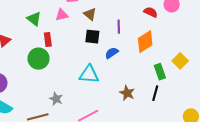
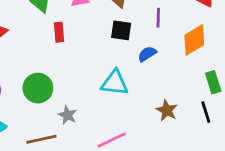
green circle: (39, 59) -> (38, 88), moved
black line: (155, 93) -> (206, 112), turned -35

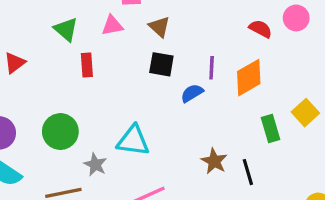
purple line: (158, 18) -> (212, 68), moved
cyan triangle: (115, 83) -> (133, 141), moved
black line: (206, 112) -> (248, 172), moved

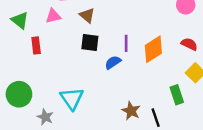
red semicircle: (261, 29) -> (189, 44), moved
green rectangle: (271, 129) -> (177, 95), moved
cyan triangle: (133, 141) -> (72, 98), turned 50

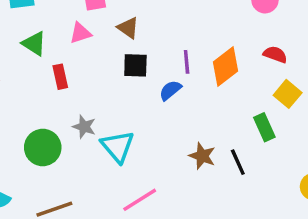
gray star: (45, 117) -> (84, 127), moved

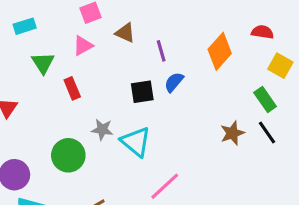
green triangle: (34, 44) -> (43, 63), turned 35
purple line: (187, 62) -> (161, 51), moved
black square: (135, 65) -> (142, 92), moved
brown star: (202, 156) -> (232, 133), moved, turned -30
black line: (238, 162) -> (267, 132), moved

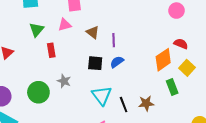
brown triangle: (125, 33) -> (93, 32), moved
orange diamond: (220, 51) -> (163, 60), moved
black line: (267, 132) -> (124, 105), moved
cyan triangle: (136, 142) -> (102, 96), moved

